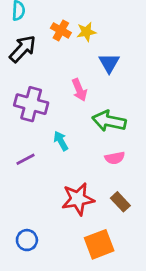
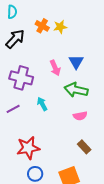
blue triangle: (109, 63) -> (76, 62), moved
purple line: (25, 159) -> (13, 109), moved
red star: (78, 199) -> (28, 148), moved
blue circle: (27, 240) -> (35, 174), moved

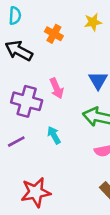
yellow star: (60, 27) -> (93, 22), moved
black arrow: (15, 39) -> (19, 51), turned -105
pink arrow: (55, 68) -> (57, 88), moved

